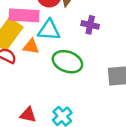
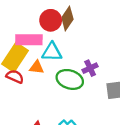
purple cross: (90, 25) -> (90, 68), moved, turned -35

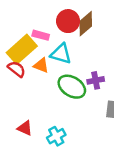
pink rectangle: (29, 40) -> (41, 35), size x0.6

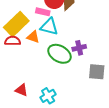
pink rectangle: (41, 35) -> (43, 12), moved
red semicircle: (17, 69) -> (13, 41), turned -35

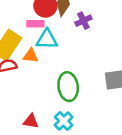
purple cross: (79, 48) -> (83, 21), moved
green ellipse: (59, 54) -> (68, 87), moved, turned 65

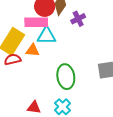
pink rectangle: (35, 24) -> (36, 22), size x1.5

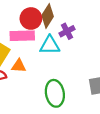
cyan triangle: (47, 36) -> (50, 45), moved

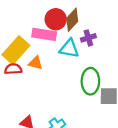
green ellipse: (55, 93) -> (90, 81), moved

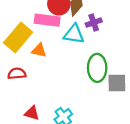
red semicircle: (13, 69) -> (17, 74), moved

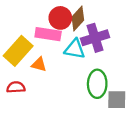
purple cross: (94, 23) -> (95, 38), size x1.6

